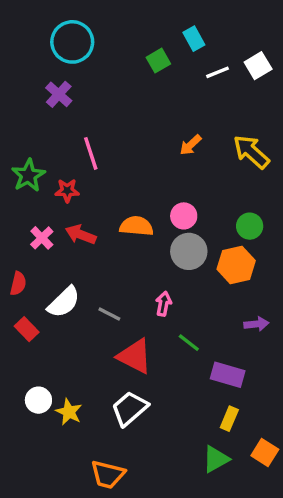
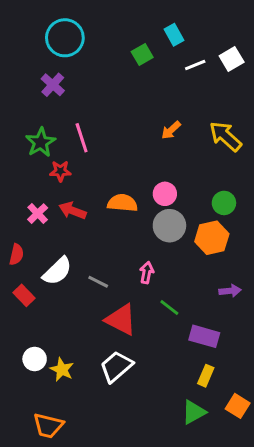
green star: (28, 175) -> (41, 142), moved
orange trapezoid: (108, 474) -> (48, 426), moved

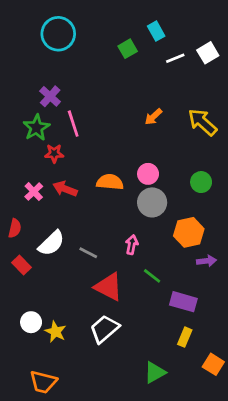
purple cross: (53, 85) -> (50, 96), moved
orange hexagon: (212, 238) -> (189, 232), moved
green triangle: (194, 412) -> (155, 372), moved

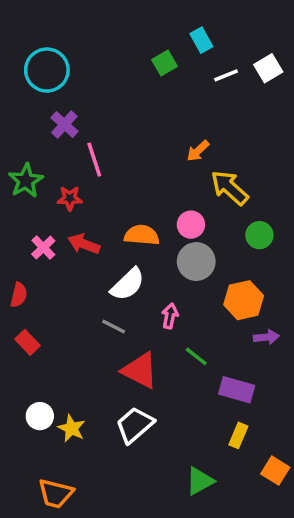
cyan circle: (58, 34) -> (47, 70), moved
yellow arrow: (202, 122) -> (230, 188), moved
green star: (36, 128) -> (26, 181), moved
white semicircle: (51, 243) -> (128, 284), moved

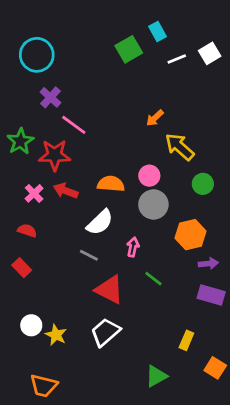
green square: (165, 63) -> (129, 49), size x1.4
pink line: (94, 160) -> (74, 125), turned -36
red star: (70, 198) -> (55, 155), size x1.6
red semicircle: (19, 295) -> (27, 231), moved, turned -84
purple rectangle: (237, 390) -> (211, 295), moved

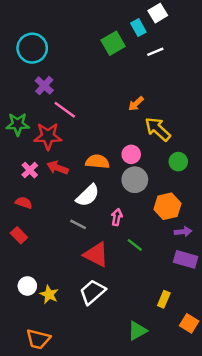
white square: (210, 53) -> (158, 13), moved
green star: (20, 141) -> (18, 124), turned 30

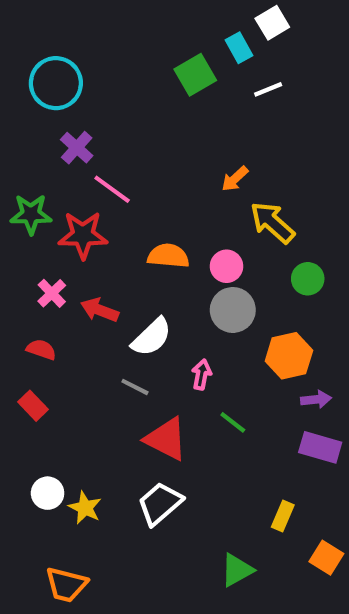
orange semicircle: (97, 162) -> (168, 256), moved
red arrow: (58, 168) -> (100, 310), moved

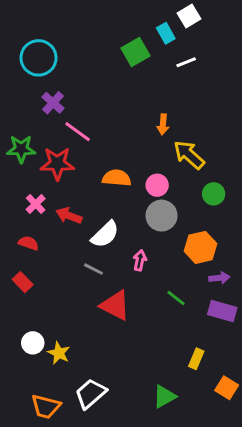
orange arrow: (235, 179) -> (163, 124), turned -42
green line: (233, 422) -> (176, 298), moved
white trapezoid: (160, 504) -> (91, 394), moved

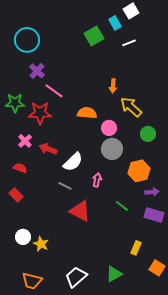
orange semicircle: (117, 178) -> (87, 113), moved
white trapezoid: (91, 394) -> (76, 277), moved

